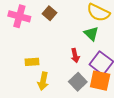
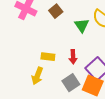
green triangle: (91, 34) -> (82, 25), moved
yellow rectangle: (32, 62) -> (48, 57), moved

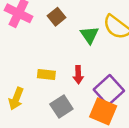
yellow arrow: (37, 76) -> (16, 99), moved
gray square: (71, 83) -> (61, 106), moved

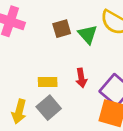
brown square: (57, 17) -> (62, 29), moved, turned 30
gray square: (61, 106) -> (49, 108), moved

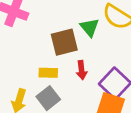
brown square: (62, 29) -> (64, 42), moved, size x1.5

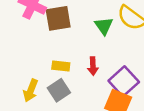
brown square: (64, 42) -> (58, 18), moved

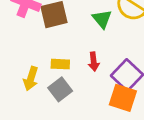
yellow arrow: (31, 91) -> (31, 79), moved

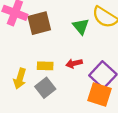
red arrow: (94, 62) -> (74, 63), turned 84

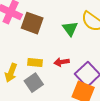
brown square: (39, 23) -> (32, 23), turned 30

